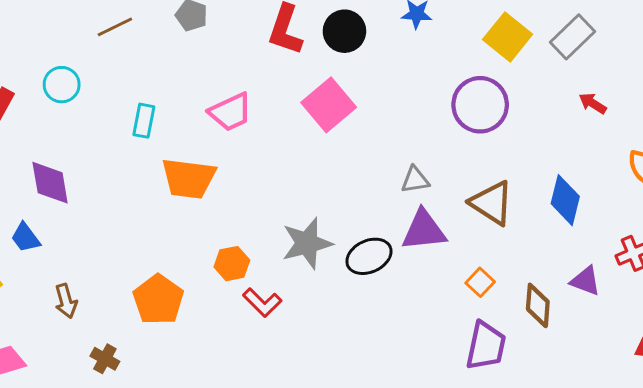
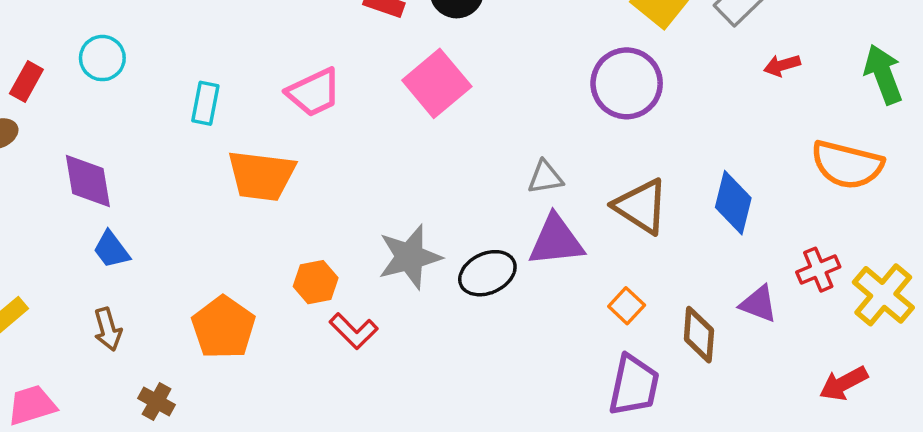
red arrow: (593, 103) -> (782, 65), moved, turned -48
blue trapezoid: (26, 238) -> (111, 250), moved

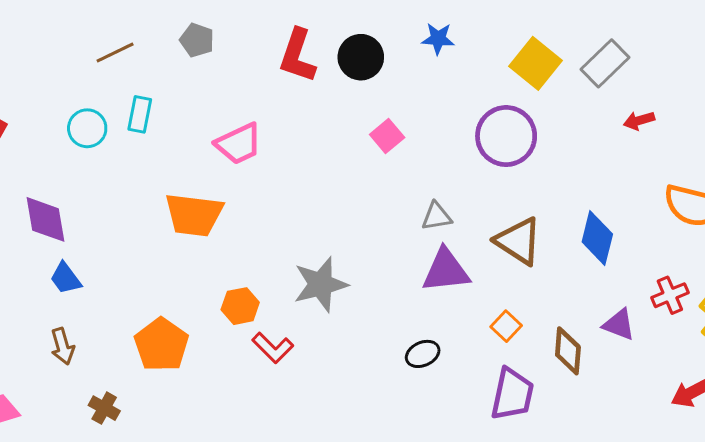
cyan circle: (102, 58) -> (87, 128), moved
pink square: (437, 83) -> (387, 136), moved, size x0.6
cyan rectangle: (205, 103) -> (140, 114), moved
black ellipse: (487, 273) -> (423, 354), moved, size x0.7

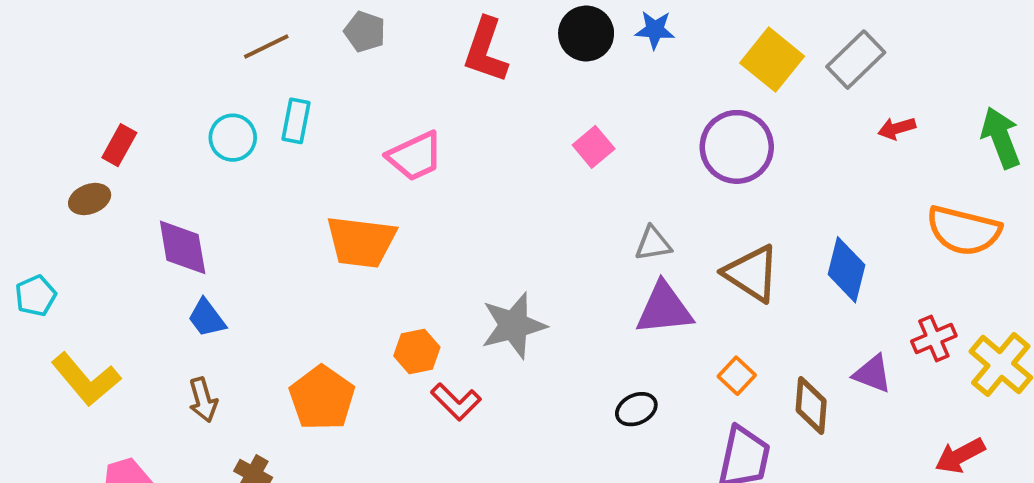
black circle: (361, 57) -> (586, 33), moved

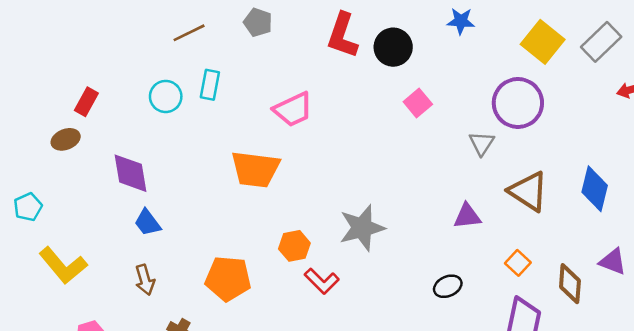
black circle: (586, 33) -> (393, 47), moved
gray triangle: (653, 244) -> (482, 143), moved, turned -48
purple triangle: (664, 309) -> (467, 216), size x0.7
orange pentagon: (322, 398) -> (228, 278), turned -30

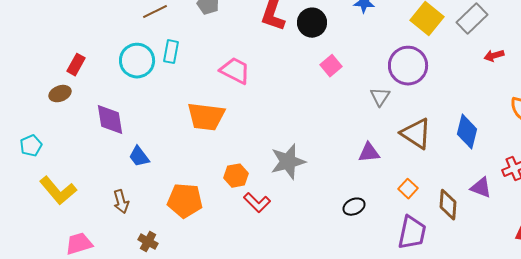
cyan circle: (166, 96) -> (137, 61), size x1.4
pink trapezoid: (293, 109) -> (235, 71), turned -128
blue trapezoid: (147, 223) -> (139, 157), moved

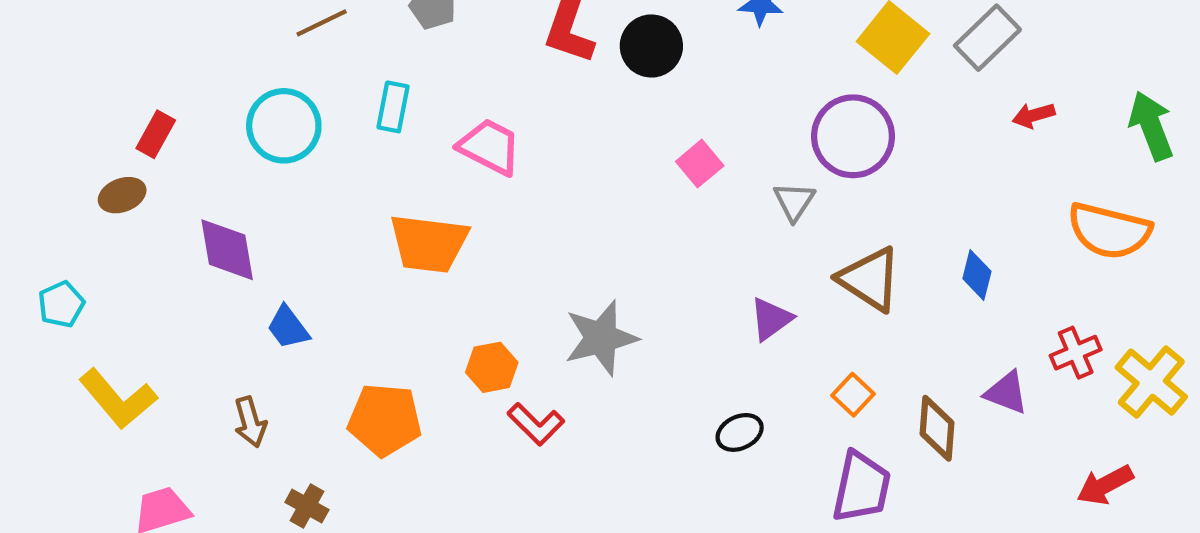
cyan rectangle: (171, 52) -> (393, 107), moved
pink square: (331, 66) -> (700, 164), moved
blue diamond: (467, 132) -> (977, 275), size x0.7
purple triangle: (369, 153) -> (771, 319), turned -30

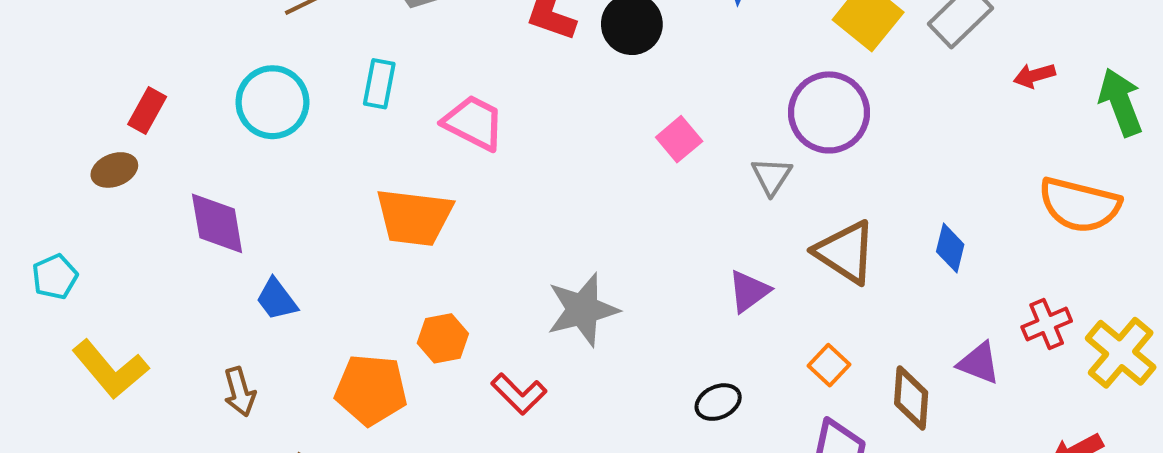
red arrow: (1034, 115) -> (1034, 76), moved
orange hexagon: (492, 367) -> (443, 338), moved

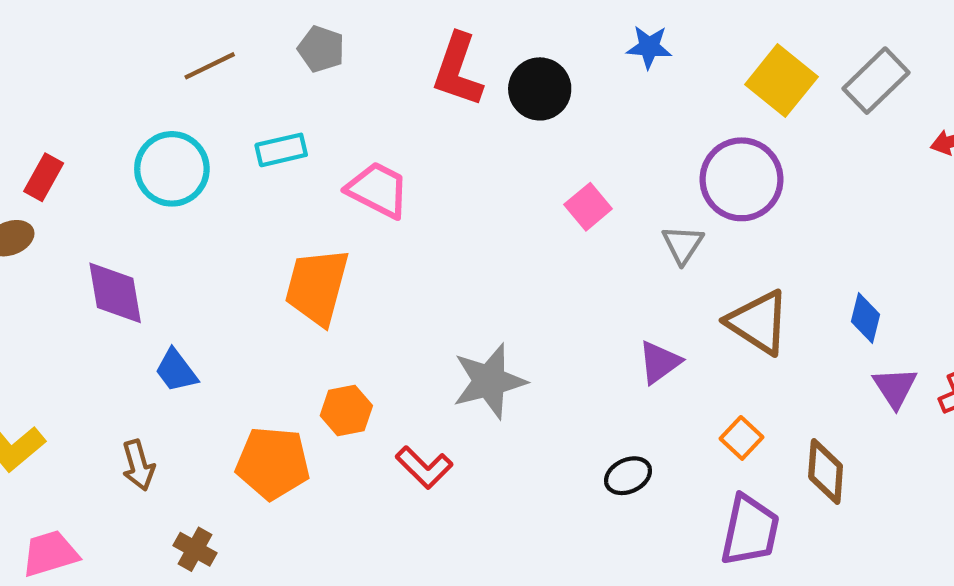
cyan rectangle: (379, 84) -> (281, 150), turned 66
orange trapezoid: (414, 217) -> (317, 287), turned 98
purple triangle: (979, 363) -> (895, 387), moved, turned 36

